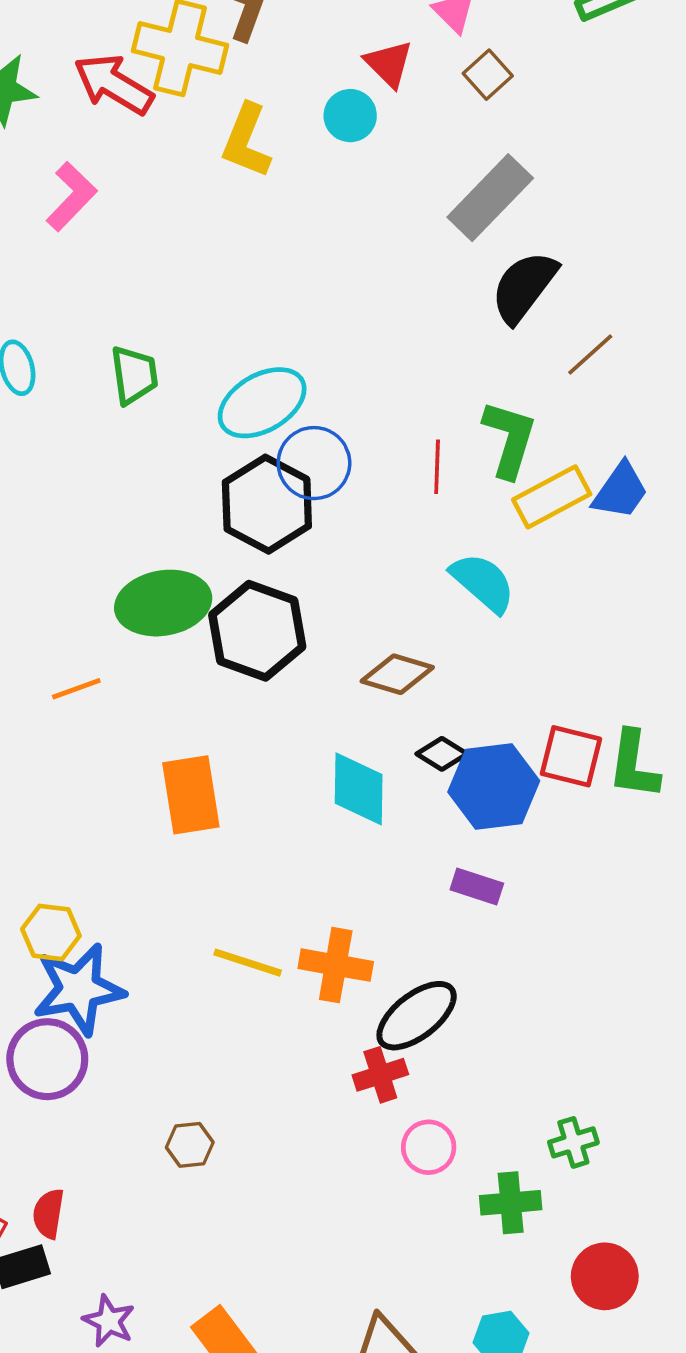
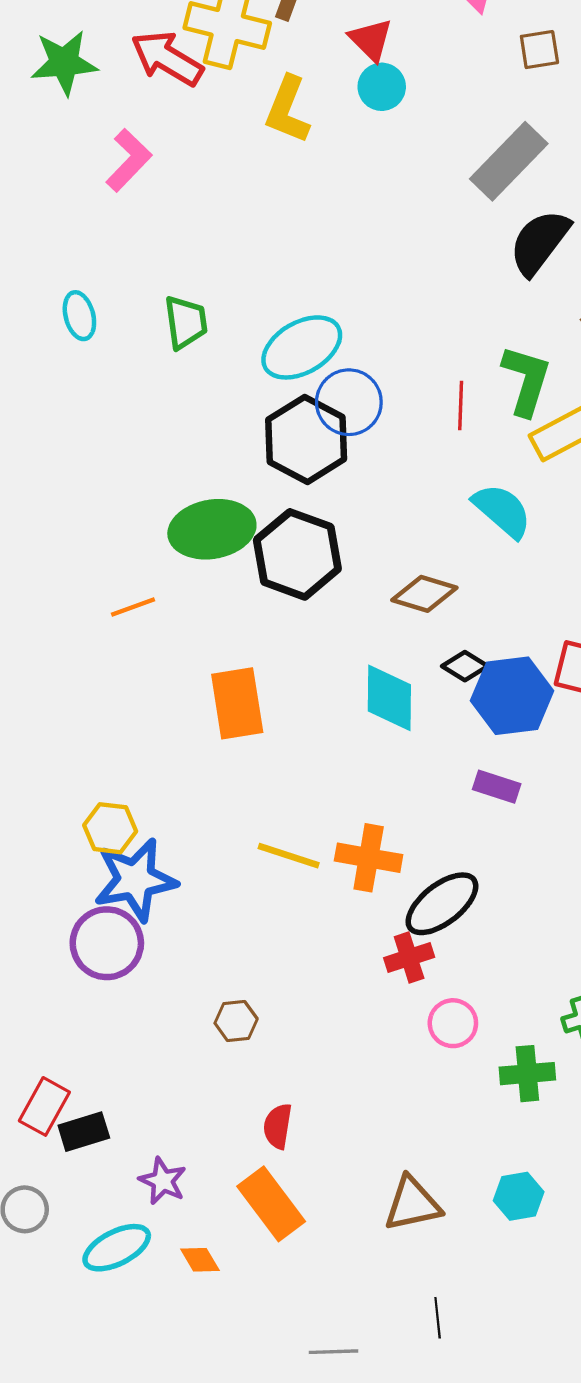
red triangle: (389, 64) -> (371, 40), moved
brown square: (488, 75) -> (539, 50), moved, turned 33
red semicircle: (49, 1214) -> (278, 1126), moved

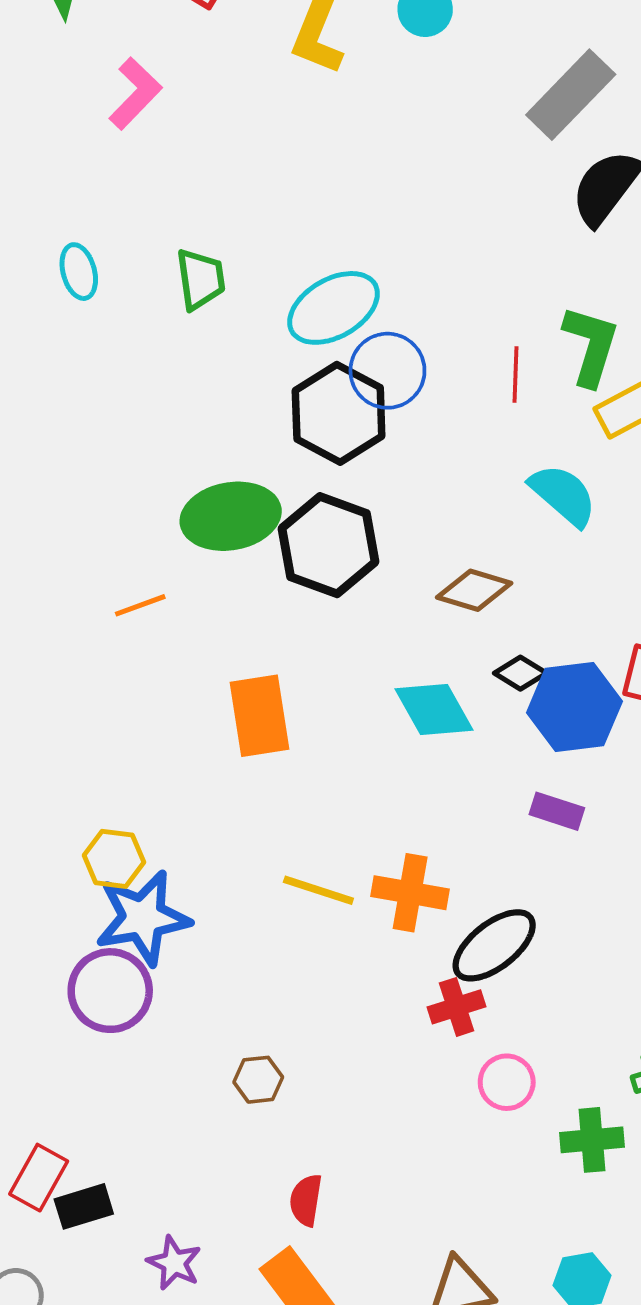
cyan diamond: (389, 698) -> (434, 710), turned -30

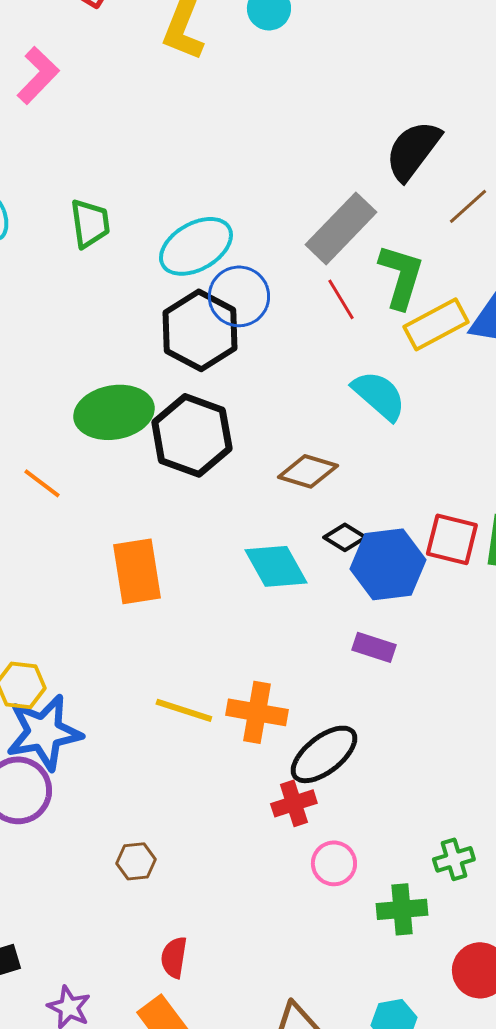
gray rectangle: (571, 95) -> (341, 228), moved
red line: (515, 374) -> (341, 299), turned -33
orange line: (140, 605) -> (42, 483), turned 57

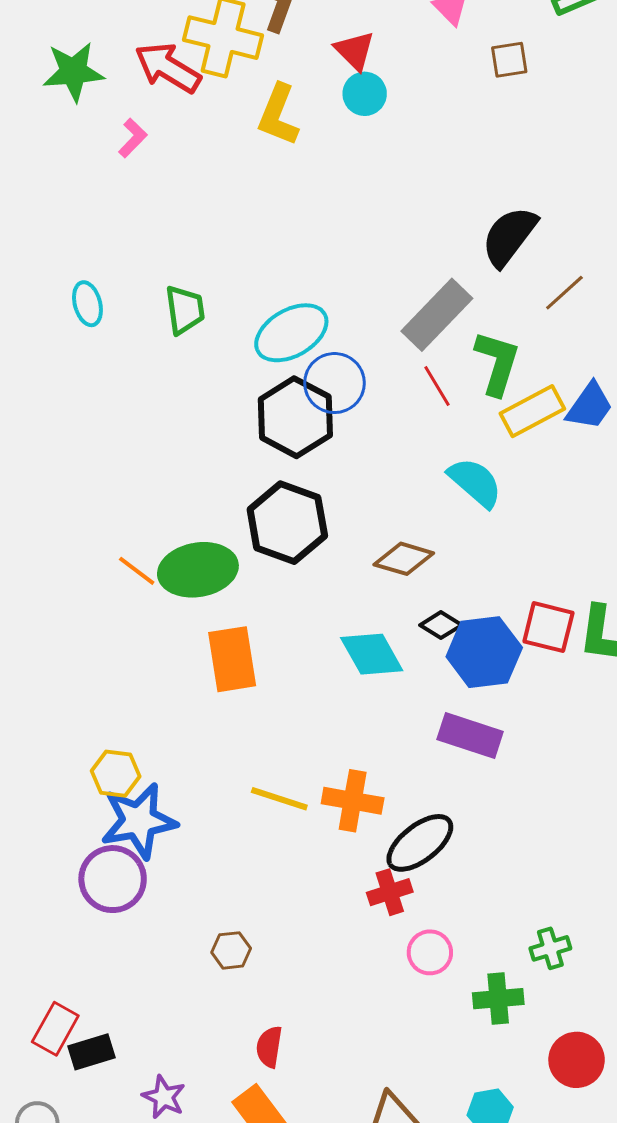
pink L-shape: (38, 75) -> (133, 138), moved, size x0.7
green ellipse: (114, 412) -> (198, 570), moved
purple rectangle: (374, 647) -> (470, 735), size x1.5

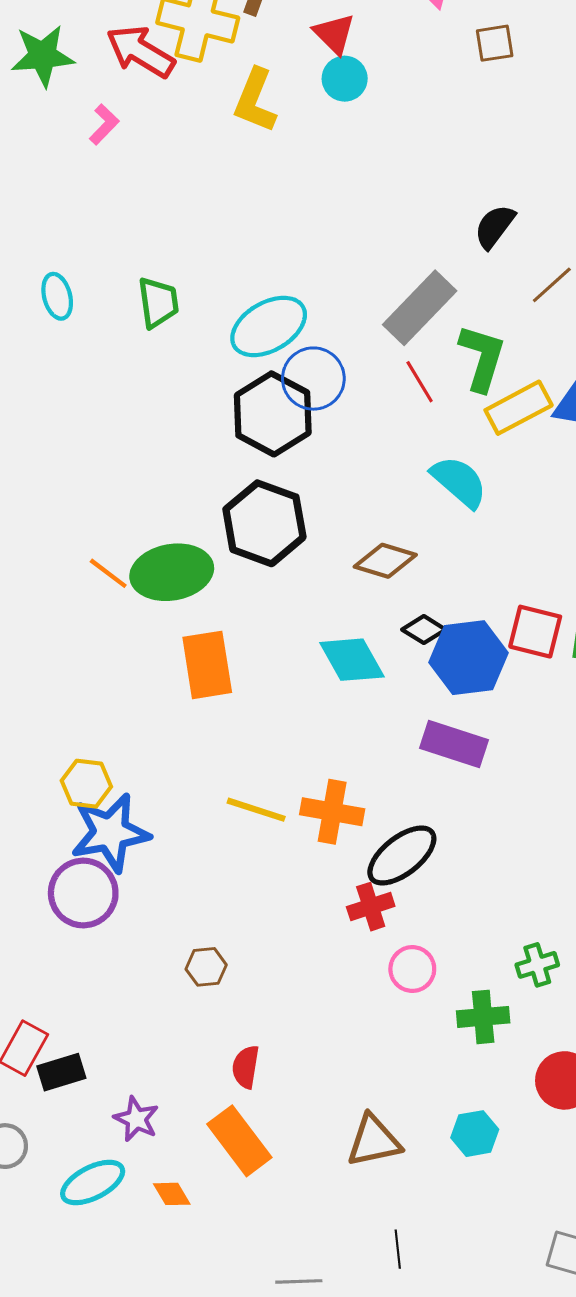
black semicircle: (509, 236) -> (495, 226), size x0.7

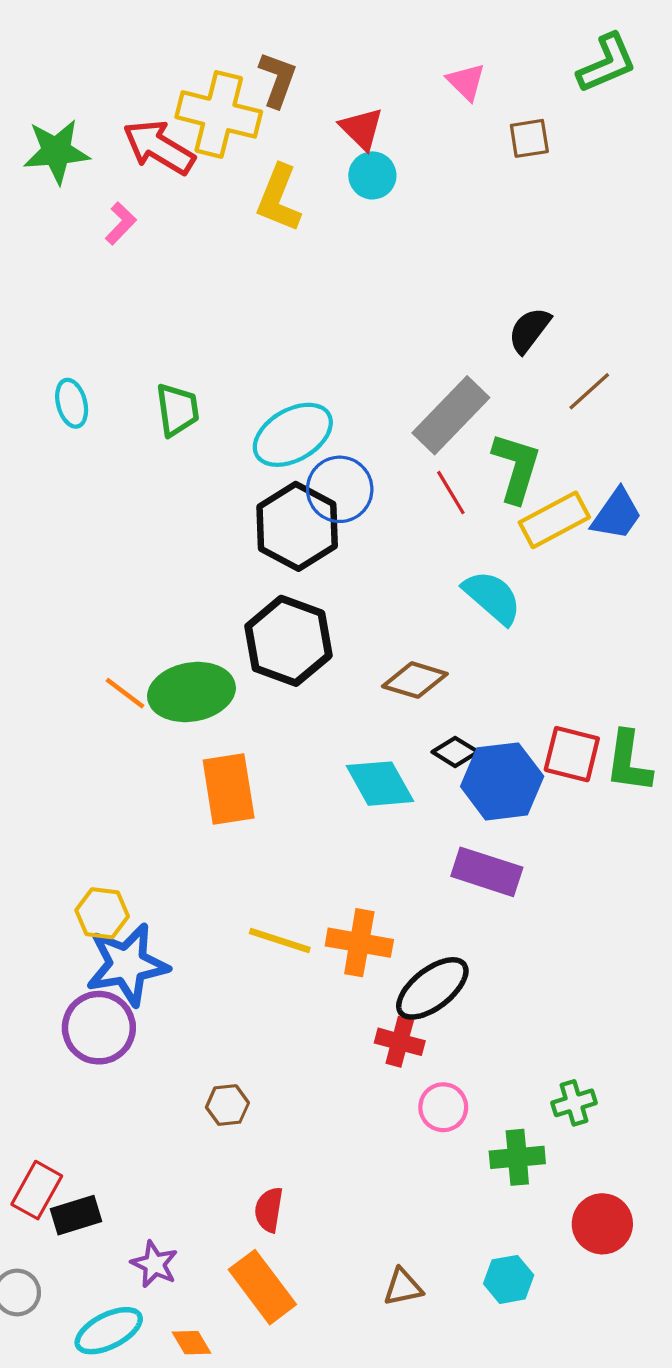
red cross: (371, 907) -> (400, 1042), turned 33
brown triangle: (374, 1141) -> (403, 1287), size x0.7

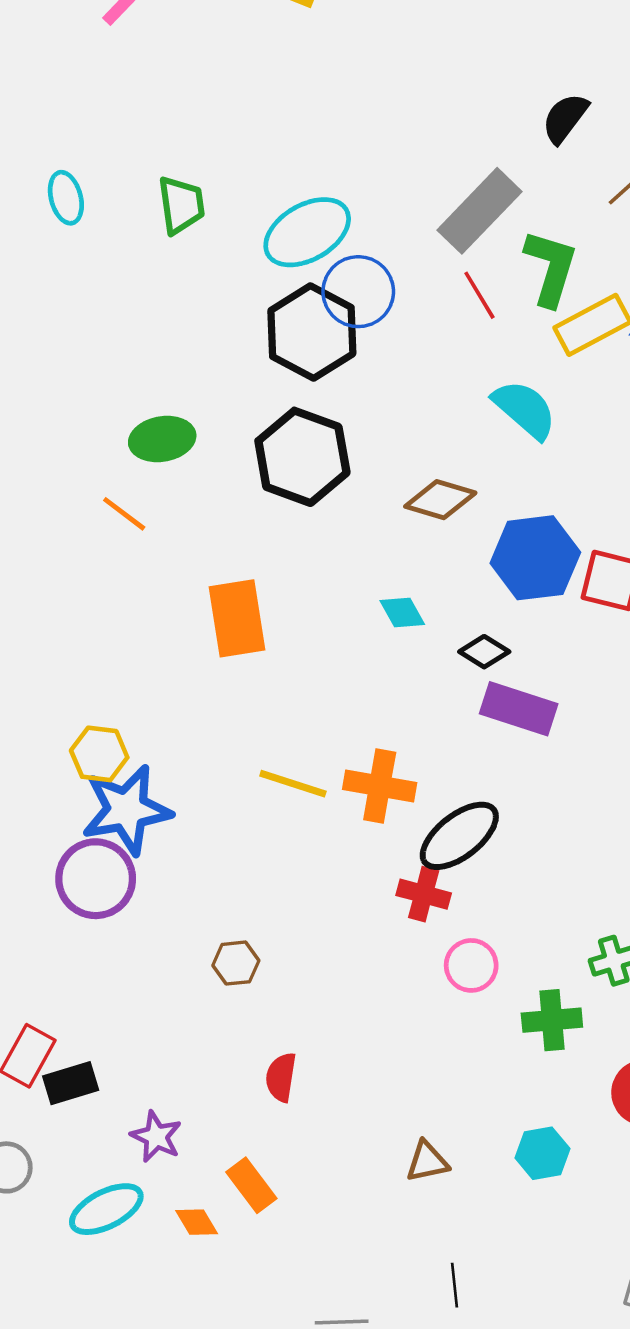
green ellipse: (191, 692) -> (162, 439), moved, size x0.7
black diamond: (455, 752) -> (484, 652), moved
blue hexagon: (502, 781) -> (535, 558), moved
cyan diamond: (380, 784) -> (402, 612), size x0.6
orange rectangle: (262, 1287) -> (251, 1185), moved, size x0.7

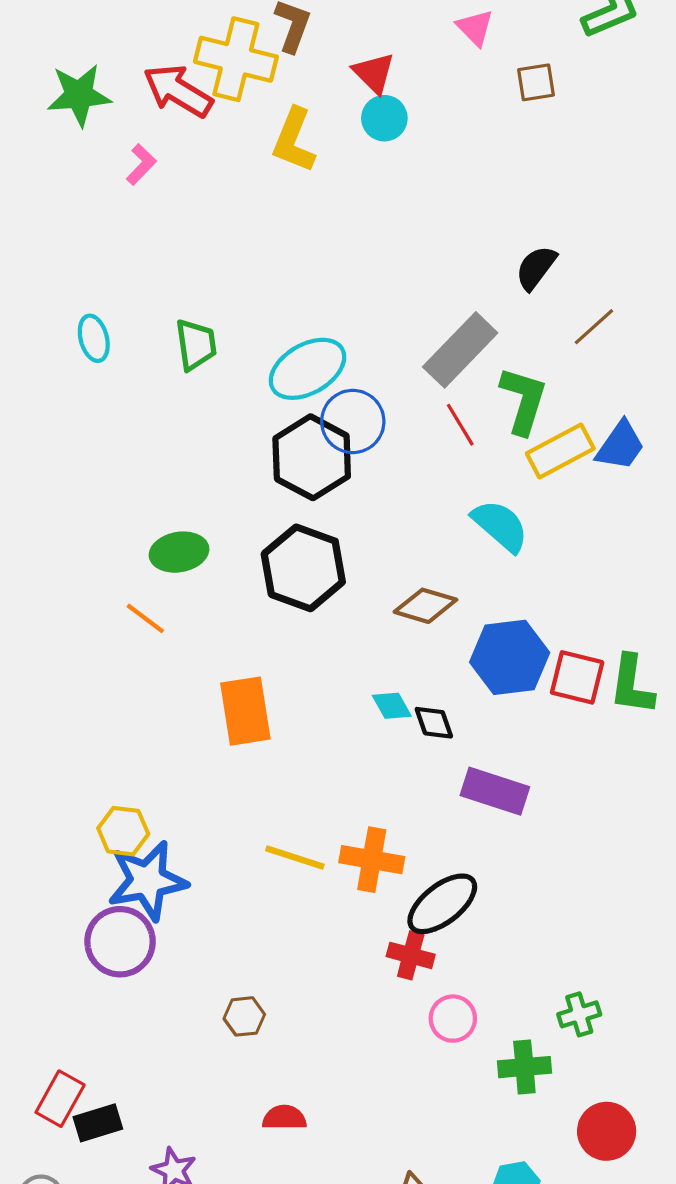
black diamond: (484, 652) -> (434, 723), moved, turned 39
red semicircle: (281, 1077) -> (284, 1118), turned 81

